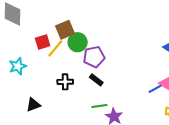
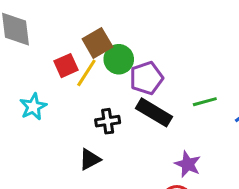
black rectangle: (96, 80) -> (154, 112), size x1.6
black triangle: (33, 105) -> (90, 159), moved
green line: (99, 106) -> (205, 102), moved

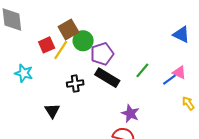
green line: (205, 102) -> (142, 70), turned -35
cyan star: (33, 107) -> (24, 73), turned -30
black triangle: (90, 159) -> (52, 111), moved, turned -35

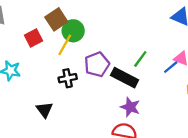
yellow line: (61, 50) -> (65, 45), moved
purple pentagon: (102, 54) -> (97, 64), moved
black rectangle: (107, 78) -> (125, 78), moved

